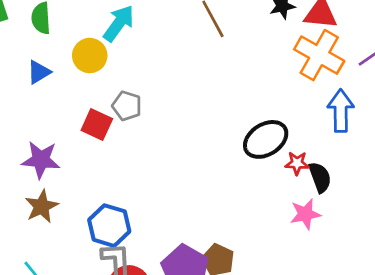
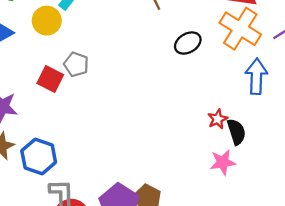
black ellipse: (266, 139) -> (188, 43), moved, size x0.7
red star: (297, 163) -> (218, 119), turned -30
blue hexagon: (109, 226) -> (39, 156), moved

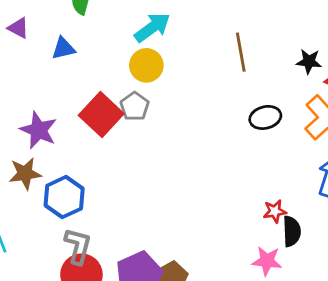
yellow circle: (47, 21) -> (146, 65), moved
red square: (50, 79) -> (101, 115), size x1.4

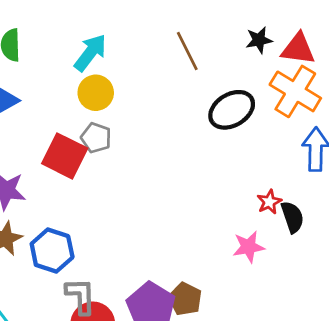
black ellipse: (265, 117) -> (232, 110), size x1.4
pink star: (267, 261) -> (249, 247), moved

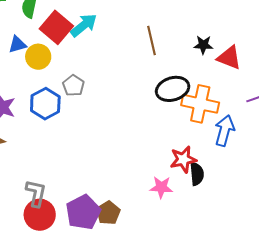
orange cross: (295, 91) -> (200, 104), moved, turned -33
yellow circle: (96, 93) -> (38, 57), moved
red square: (65, 156) -> (56, 27), moved
red star: (269, 202) -> (183, 159), size x1.5
blue hexagon: (52, 251) -> (45, 104), moved

